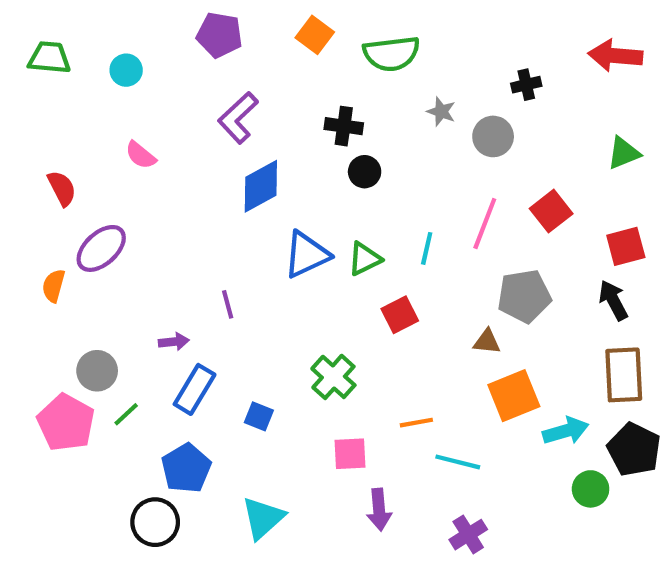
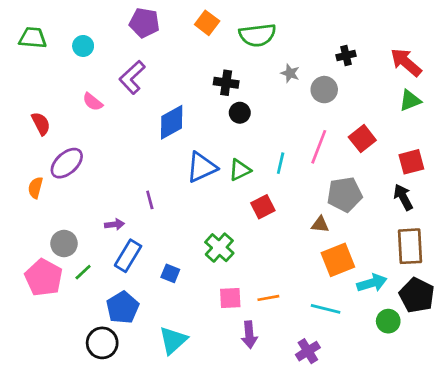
red arrow: (615, 56) -> (406, 62), moved, turned 36
purple L-shape: (238, 118) -> (132, 77), moved
orange line: (416, 423) -> (268, 298), moved
cyan line: (458, 462) -> (326, 309), moved

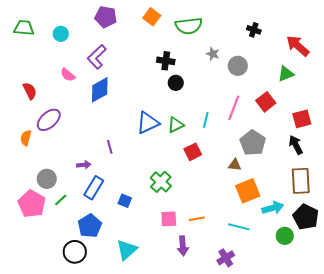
black cross: (346, 56) -> (254, 30), moved, turned 32
green triangle: (410, 100) -> (286, 74), moved
blue diamond: (172, 122) -> (100, 90), moved
gray pentagon: (345, 194) -> (253, 143), turned -30

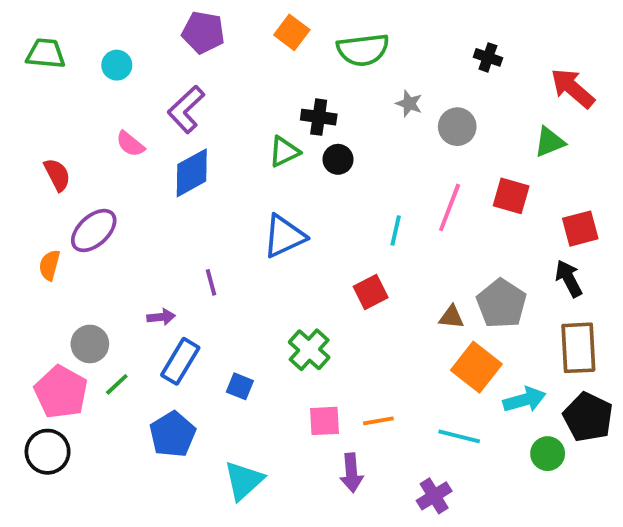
red square: (266, 102) -> (511, 196), turned -36
green triangle: (176, 125) -> (284, 152), moved
gray pentagon: (253, 143) -> (501, 304), moved
orange square: (248, 191) -> (476, 367), turned -30
black circle: (75, 252) -> (48, 452), moved

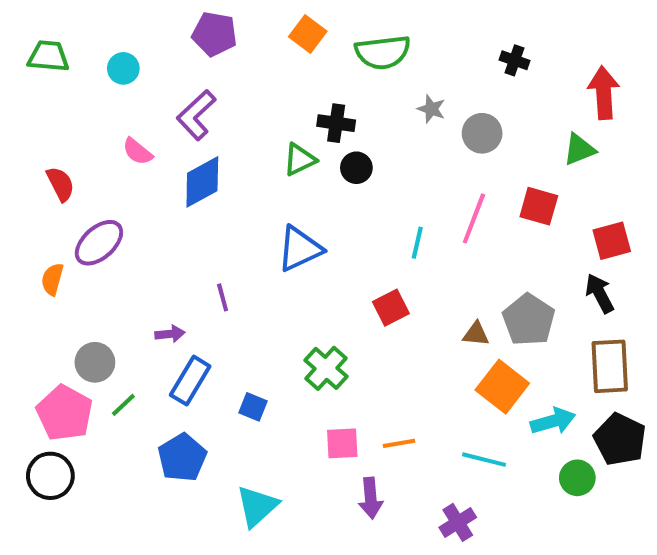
red arrow: (573, 88) -> (604, 93), turned 45

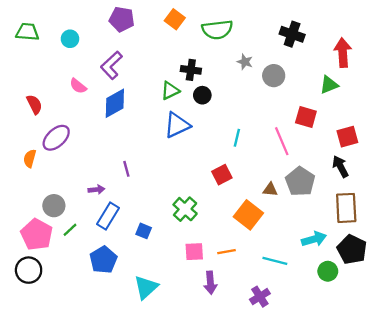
black cross: (514, 60) -> (292, 34), size x1.5
pink line: (474, 218) -> (282, 141), moved, turned -44
blue triangle: (300, 249) -> (177, 125), moved
orange square: (502, 387) -> (248, 215), moved

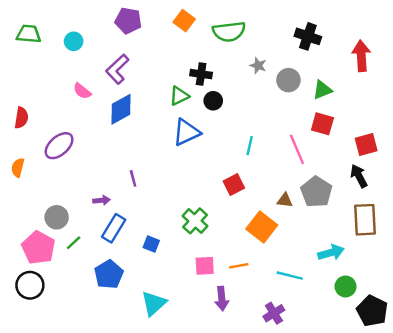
green triangle: (329, 85) -> (322, 90), moved
red semicircle: (34, 104) -> (21, 118), moved, turned 36
orange semicircle: (30, 158) -> (18, 168), moved
black pentagon: (352, 249) -> (372, 311), moved

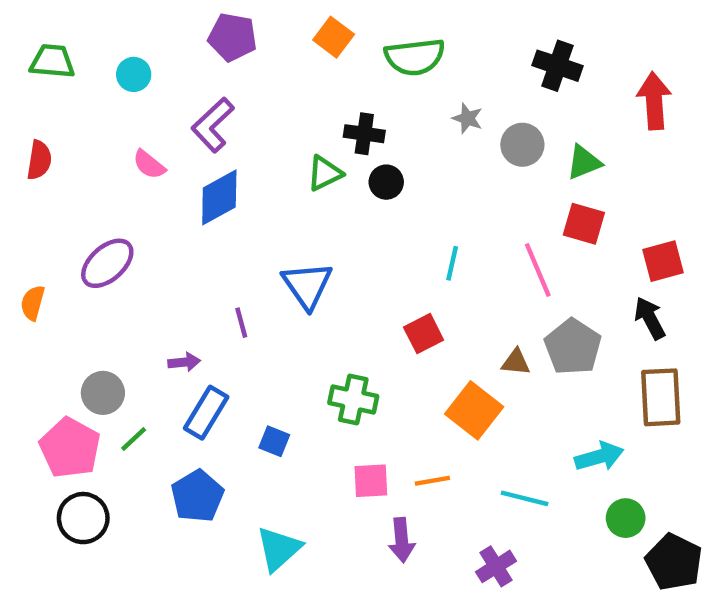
red semicircle: (21, 118) -> (39, 160), moved
blue triangle: (186, 132) -> (307, 285), moved, turned -40
green cross: (195, 221) -> (353, 399), turned -30
black circle: (30, 285) -> (83, 518), moved

